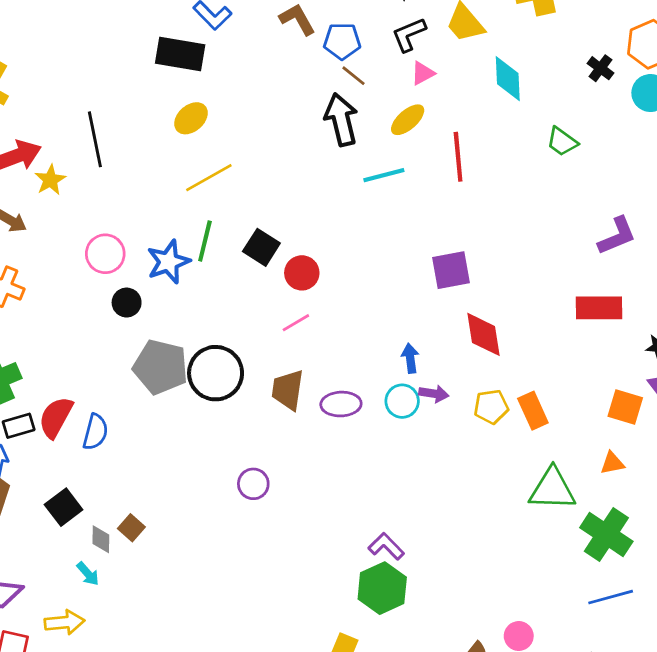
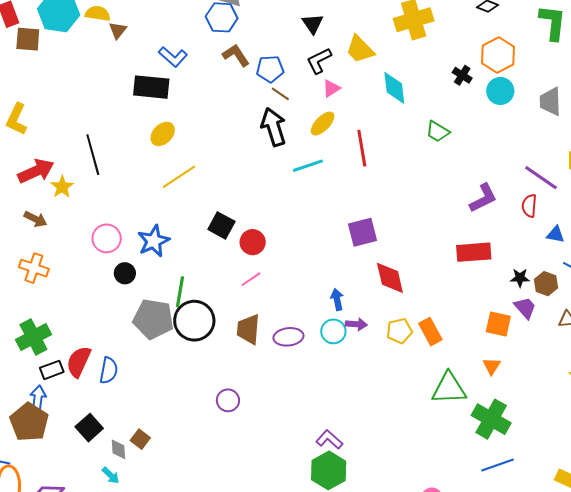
green line: (205, 241) -> (180, 292), moved
orange triangle: (612, 463) -> (492, 366), turned -42

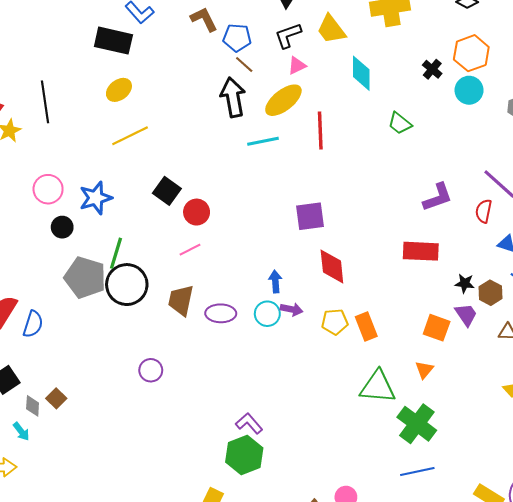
yellow ellipse: (323, 124) -> (283, 100), size x1.4

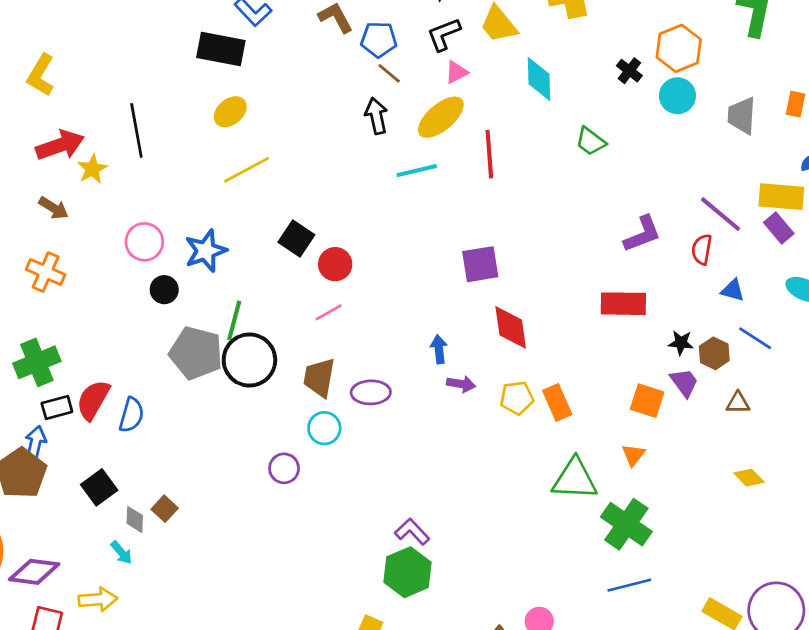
black arrow: (233, 97) -> (376, 116), size x0.7
cyan circle: (267, 314) -> (324, 428), moved

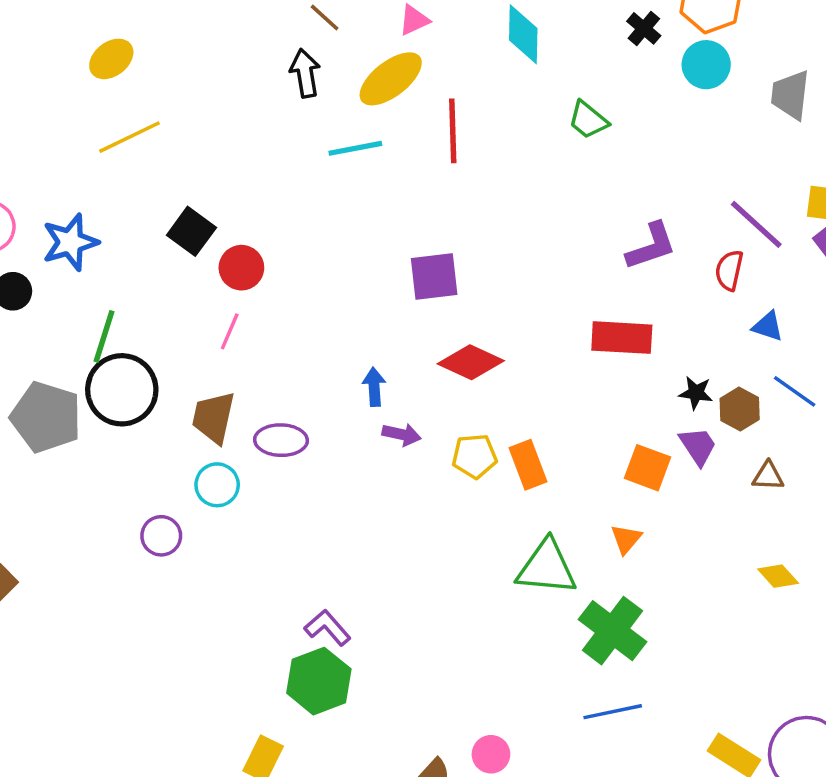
pink line: (329, 312) -> (230, 331), turned -40
red diamond: (511, 327) -> (471, 362), turned -60
gray pentagon: (196, 353) -> (46, 417), moved

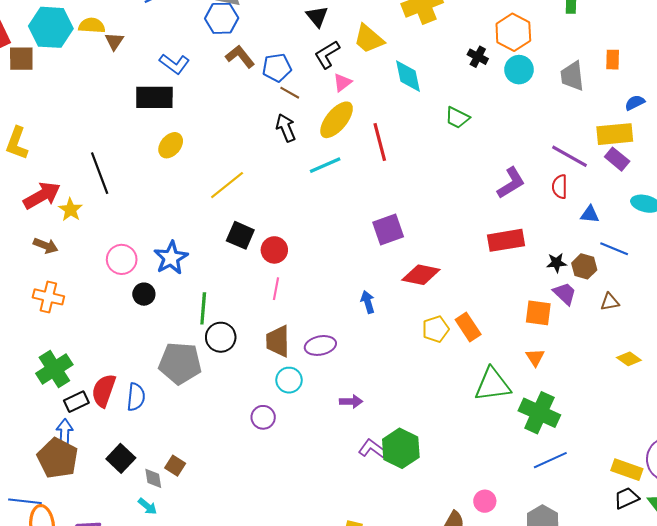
yellow line: (130, 137) -> (227, 185), moved
black circle: (122, 390) -> (221, 337), size x0.7
purple arrow: (402, 434) -> (351, 401), moved
green hexagon: (319, 681) -> (401, 448), moved

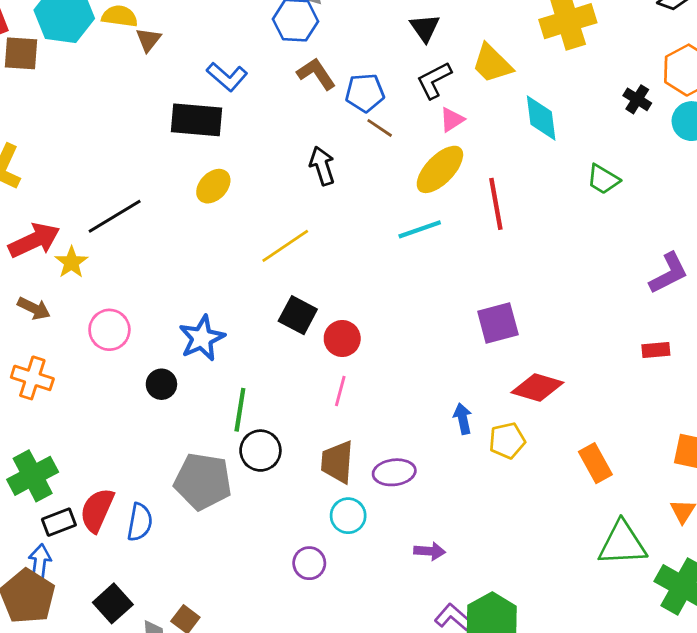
black arrow: (286, 128) -> (322, 166), moved
black line: (100, 173) -> (115, 216), turned 75
red rectangle: (506, 240) -> (656, 350), size x0.6
pink circle: (122, 259) -> (109, 330), moved
yellow pentagon: (436, 329) -> (507, 441), moved

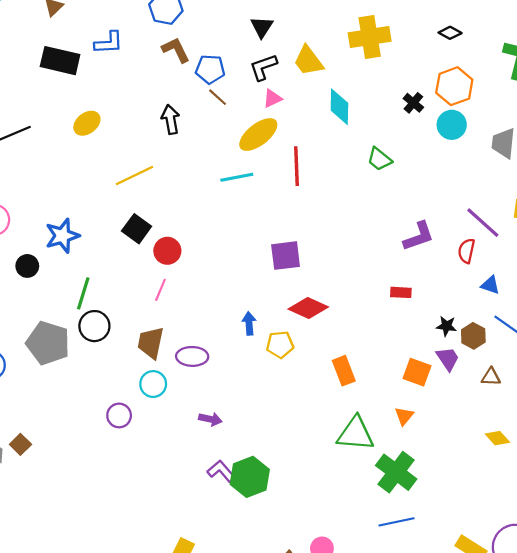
blue L-shape: (227, 77) -> (109, 43), turned -52
black rectangle: (197, 120) -> (60, 61), moved

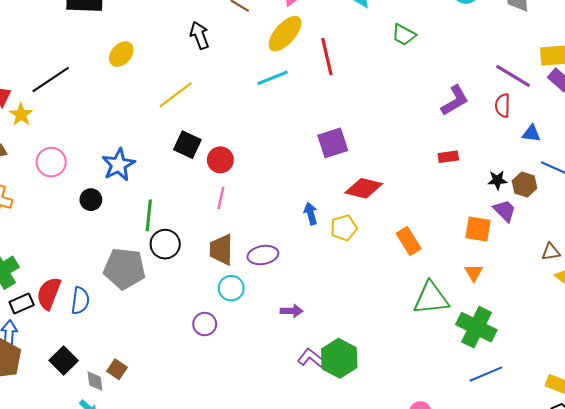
brown triangle: (491, 377) -> (551, 252), moved

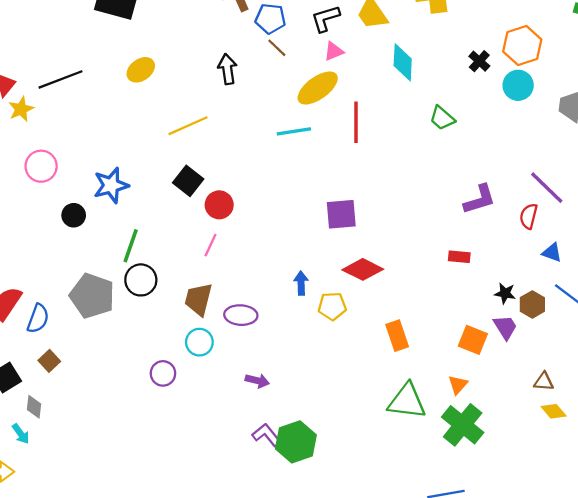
green cross: (476, 327) -> (463, 425), moved
brown square: (117, 369) -> (49, 361), moved

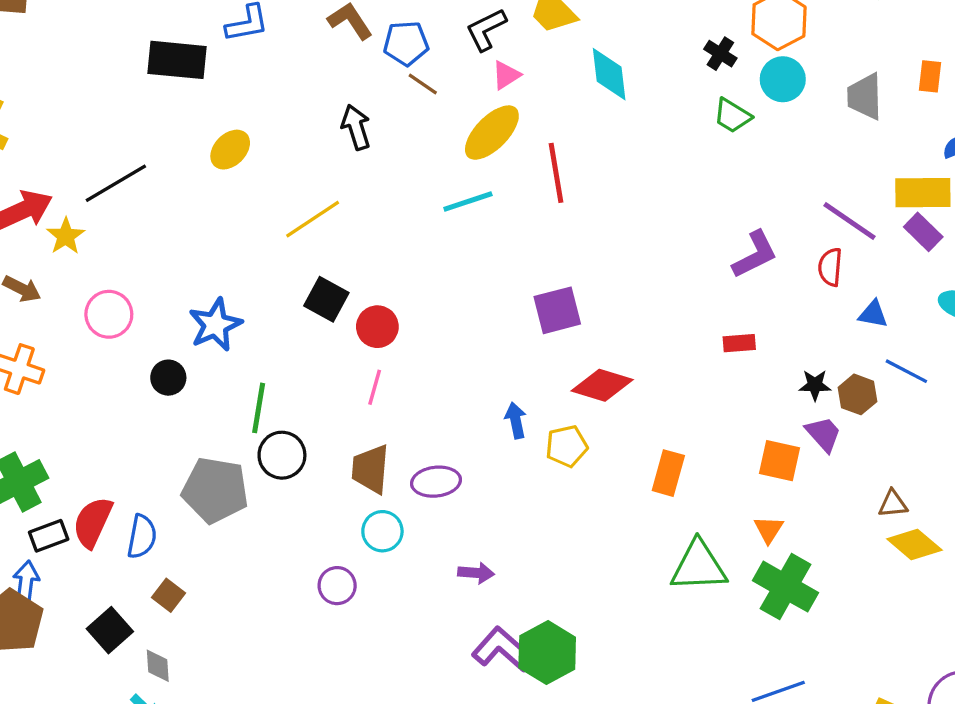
green trapezoid: (442, 118) -> (732, 116), moved
orange rectangle: (397, 336) -> (668, 473), turned 44
yellow diamond: (554, 411) -> (914, 545), size x1.4
purple L-shape: (267, 435) -> (503, 650), size x1.4

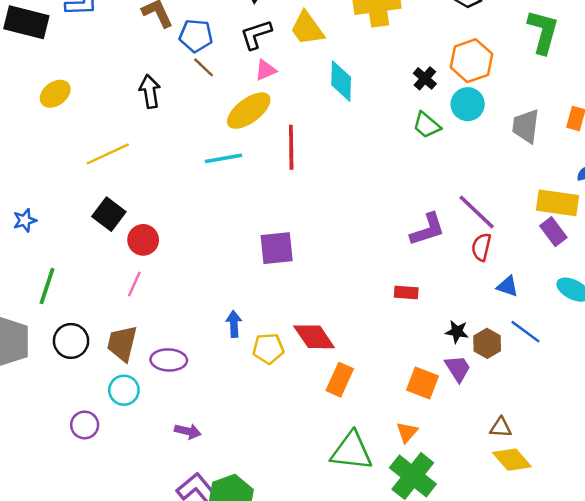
purple line: (849, 221) -> (477, 212), moved
blue star: (215, 325) -> (25, 220), size x0.6
red diamond: (602, 385) -> (314, 337), moved, turned 30
black circle: (282, 455) -> (71, 341), moved

